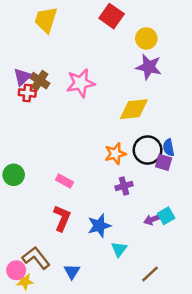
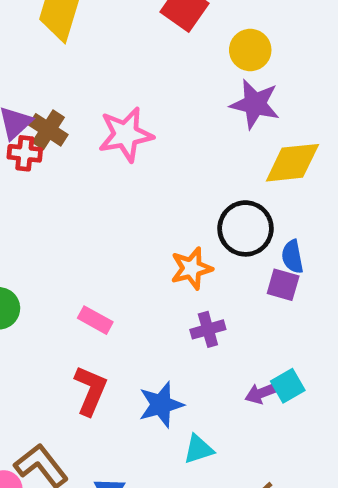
yellow diamond: (134, 109) -> (292, 163), moved
black circle: (148, 150) -> (246, 228), moved
cyan triangle: (119, 249) -> (199, 449), turned 35

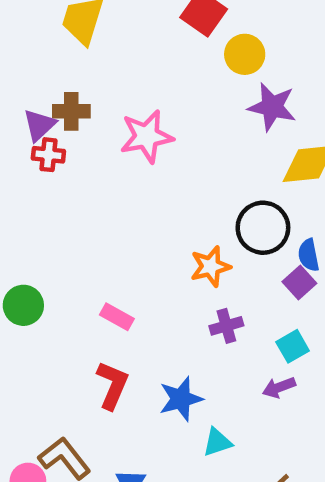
yellow circle: (250, 50) -> (245, 54), moved
brown cross: (48, 130) -> (71, 111), moved, turned -33
purple square: (283, 285) -> (299, 282), turned 32
cyan square: (288, 386) -> (293, 346), moved

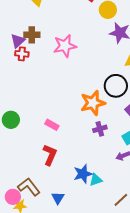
orange star: (210, 267) -> (93, 103), size x1.4
blue star: (181, 399) -> (83, 174), moved

